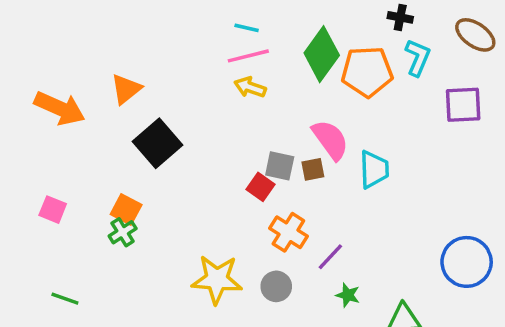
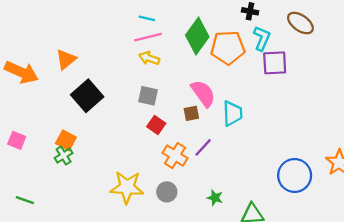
purple square: (463, 105) -> (275, 63), moved
gray square: (280, 166) -> (148, 96), moved
purple line: (330, 257) -> (203, 147), moved

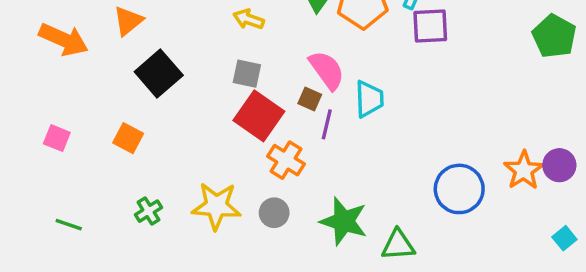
brown square: (191, 113) -> (310, 99), turned 35
red square: (156, 125) -> (259, 116), size x1.8
purple line: (203, 147) -> (327, 124), moved, turned -30
green cross: (64, 156) -> (148, 211), moved
green star: (215, 198) -> (344, 221), size x2.0

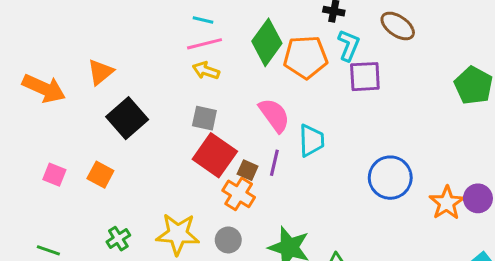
brown square: (310, 99) -> (248, 170), moved
pink square: (57, 138) -> (54, 175), moved
blue circle: (459, 189) -> (390, 178), moved

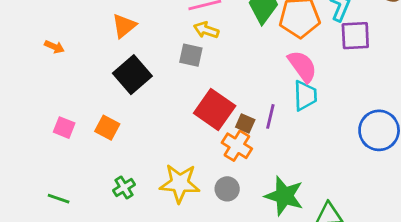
orange triangle: (100, 72) -> (124, 26), moved
orange arrow: (44, 88) -> (54, 47), size x0.5
pink semicircle: (274, 115) -> (302, 66), moved
gray square: (204, 118) -> (191, 55), moved

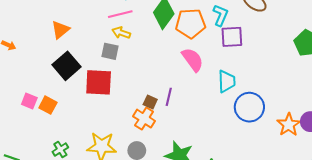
cyan trapezoid: (305, 96) -> (227, 81), moved
red square: (215, 109) -> (99, 82), moved, turned -32
pink square: (64, 128) -> (29, 101), moved

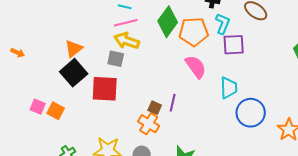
orange triangle: (60, 30) -> (74, 49), moved
yellow arrow: (121, 33) -> (127, 41), size x1.4

